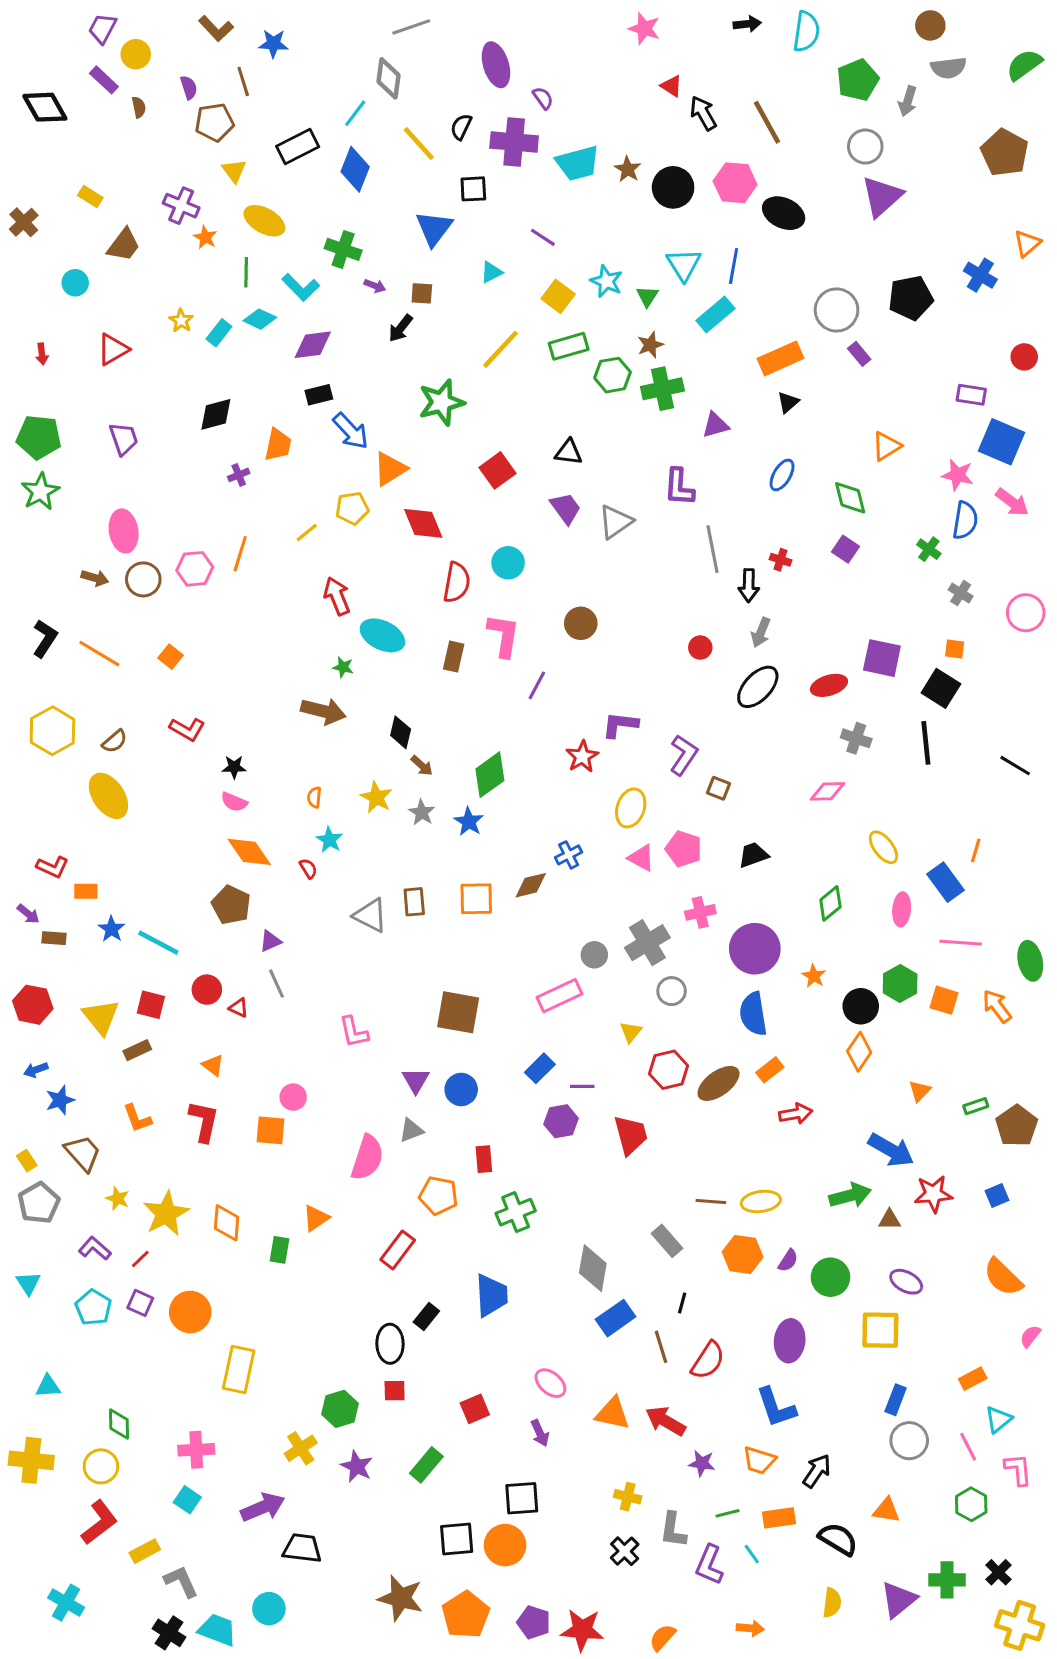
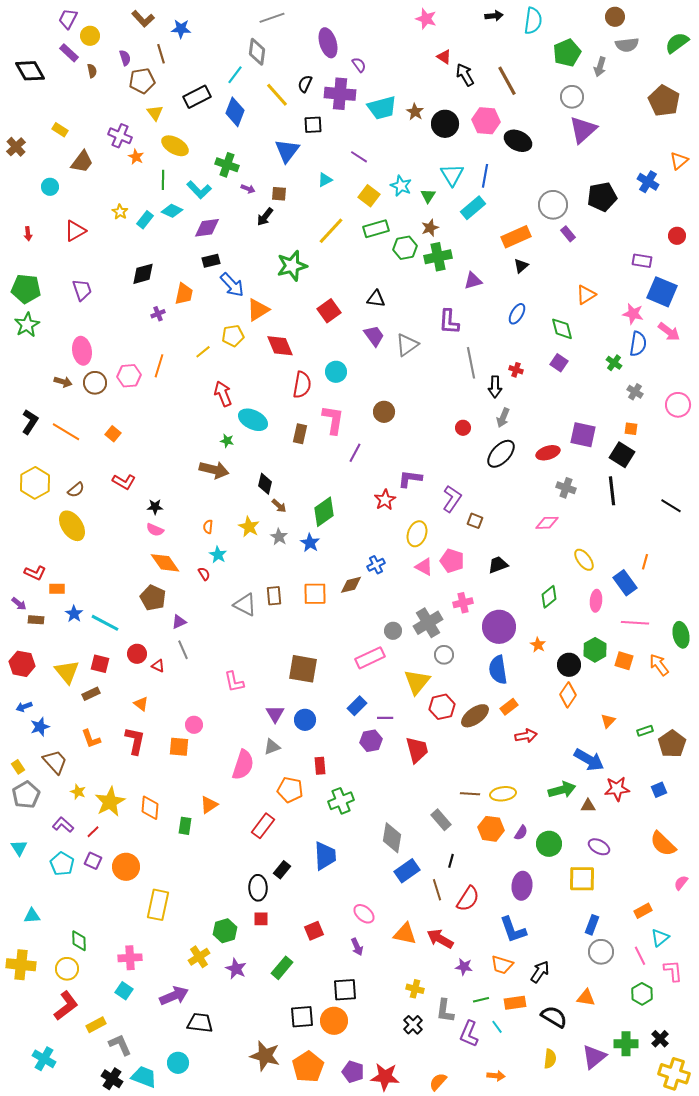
yellow triangle: (631, 1032) -> (417, 682), size x1.8

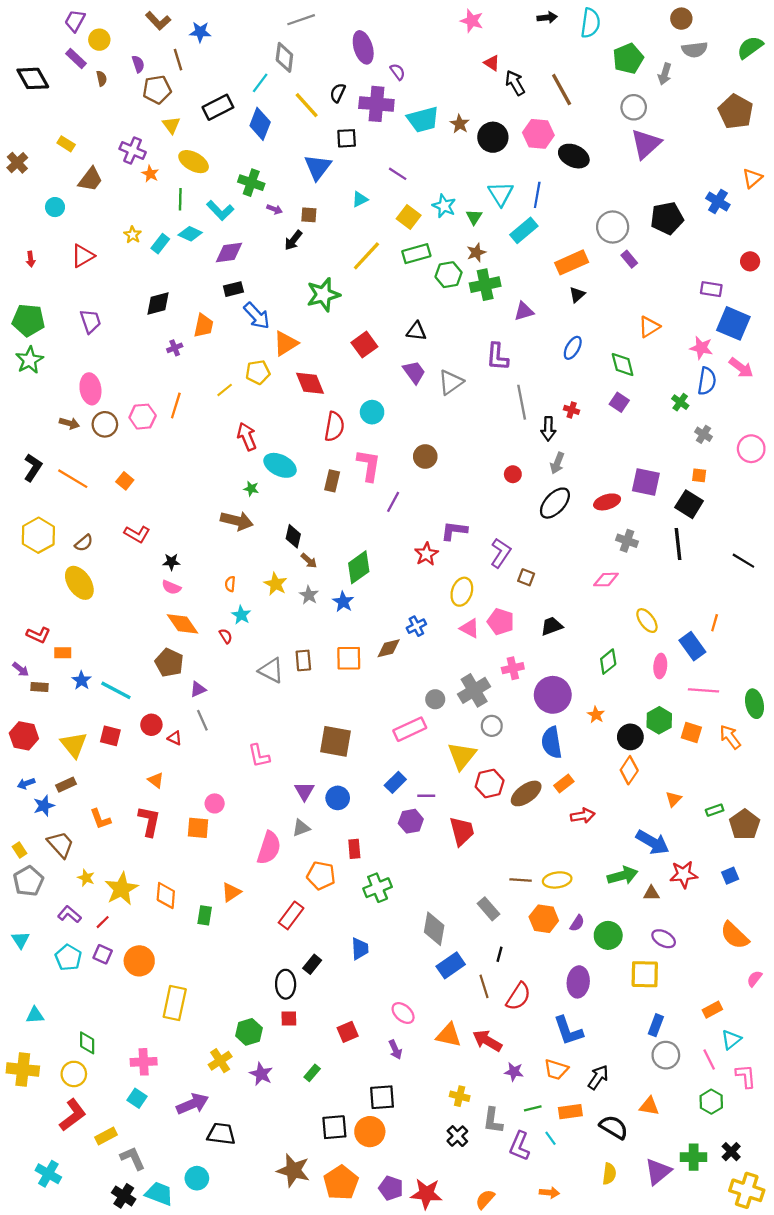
brown rectangle: (91, 694) -> (66, 785), moved
blue trapezoid: (325, 856) -> (360, 949), size x0.7
green rectangle: (282, 968) -> (312, 1073), size x0.7

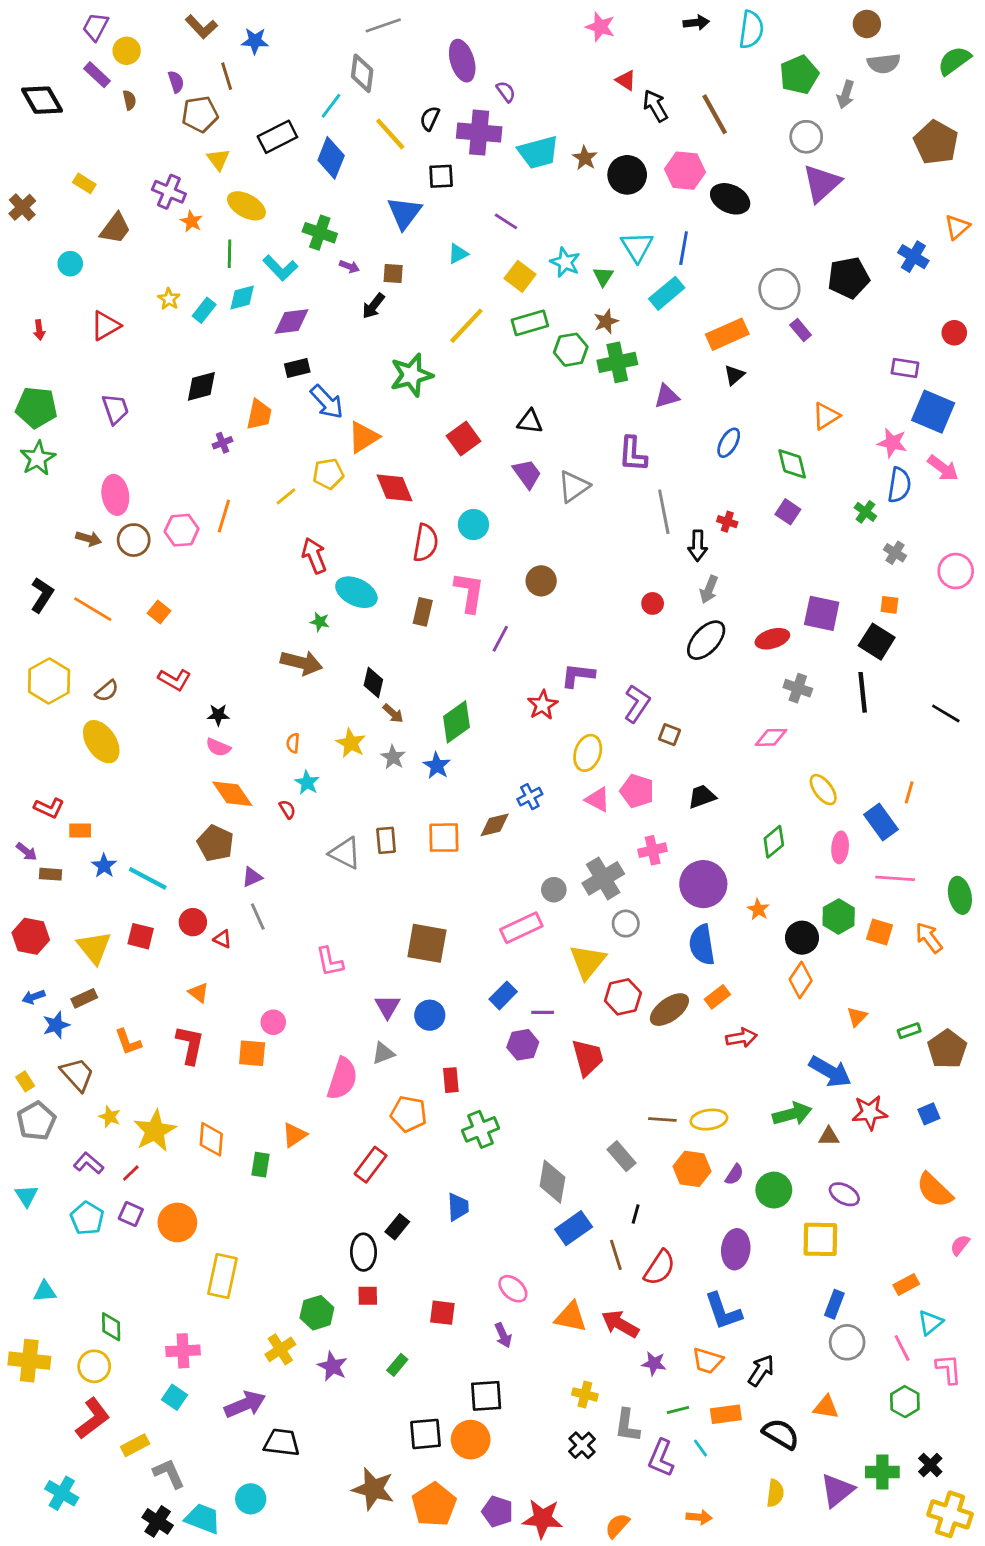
cyan diamond: (190, 234) -> (242, 298), turned -40
red square: (348, 1032) -> (442, 1313), turned 30

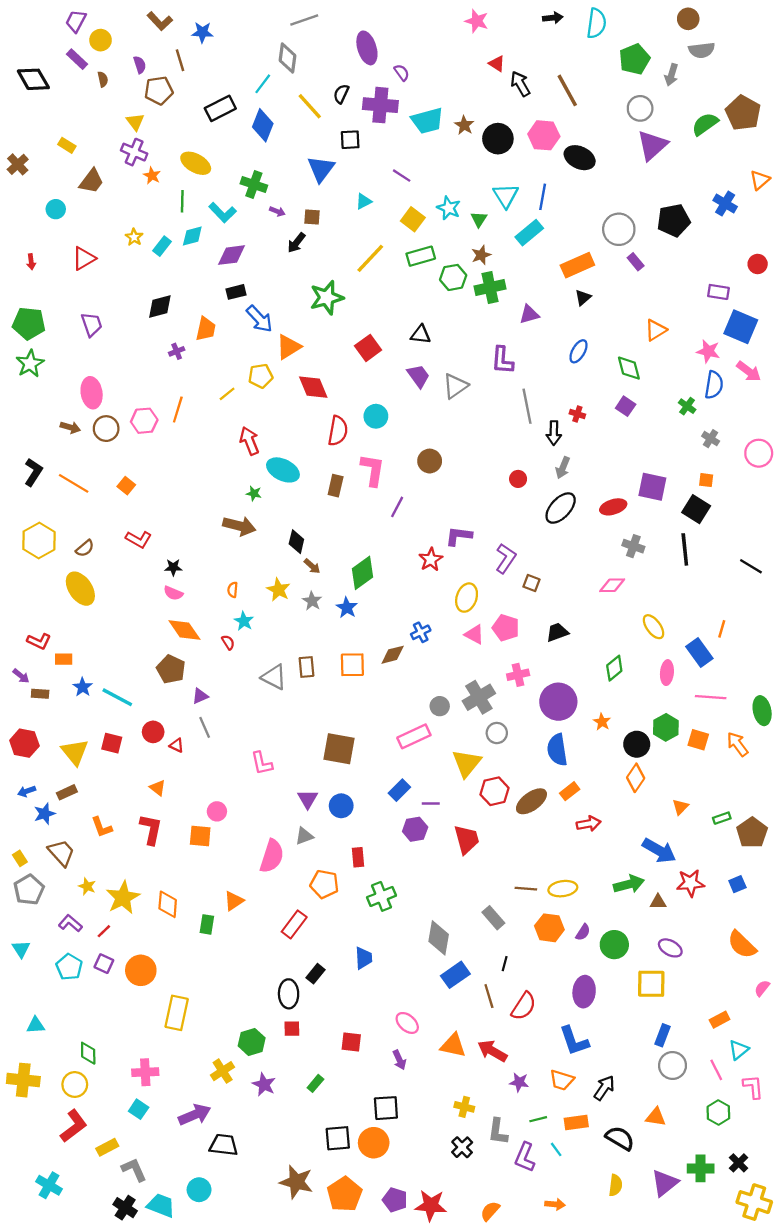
green semicircle: (954, 61) -> (705, 124), moved
yellow triangle: (218, 159) -> (135, 122), moved

